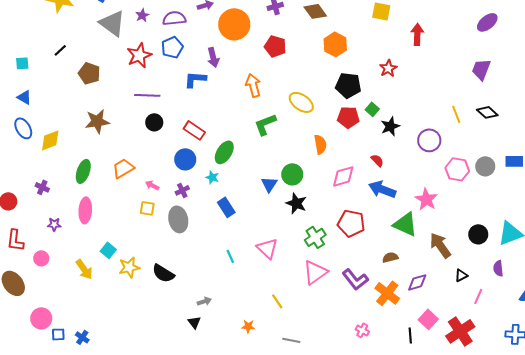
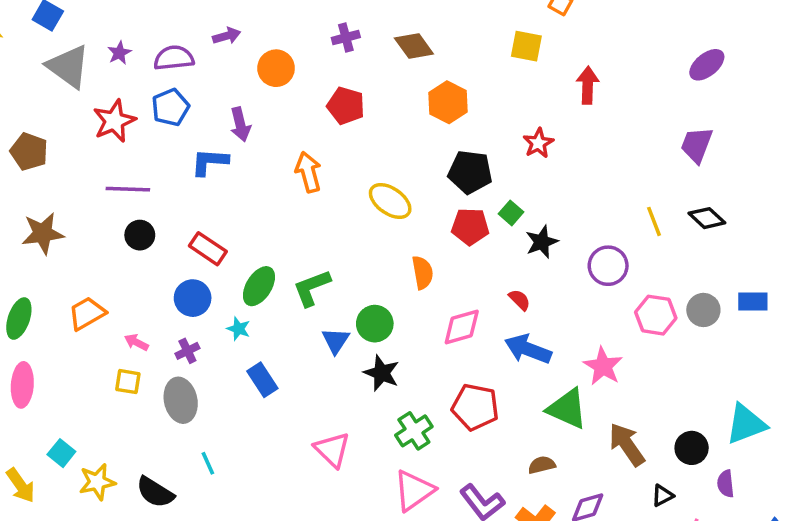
orange circle: (234, 24) -> (276, 68), size x0.7
green L-shape: (265, 124) -> (312, 288), moved
black circle: (478, 234) -> (692, 448), moved
cyan line: (230, 256) -> (208, 463), moved

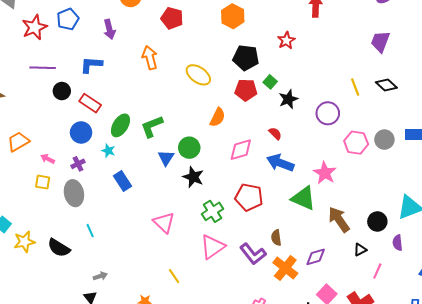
blue L-shape: (210, 162) -> (91, 65), moved
black circle: (140, 235) -> (62, 91), moved
orange semicircle: (422, 273) -> (218, 117), turned 36
brown semicircle: (542, 465) -> (276, 238), moved, turned -84

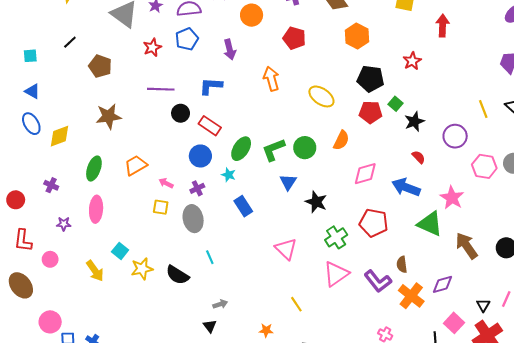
red star: (35, 27) -> (152, 47), size x0.7
red semicircle: (275, 133) -> (419, 157), moved
green circle: (189, 148) -> (305, 148), moved
black triangle: (360, 250) -> (483, 305), moved, turned -32

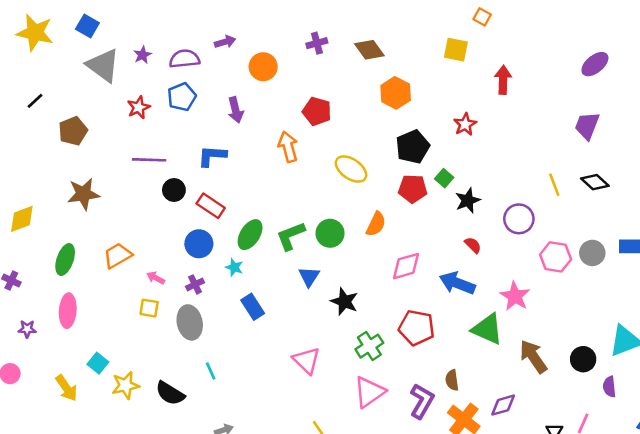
red pentagon: (294, 38) -> (317, 111), moved
brown pentagon: (100, 66) -> (73, 131), turned 30
black pentagon: (371, 79) -> (413, 147), turned -30
purple L-shape: (378, 281) -> (422, 401), turned -112

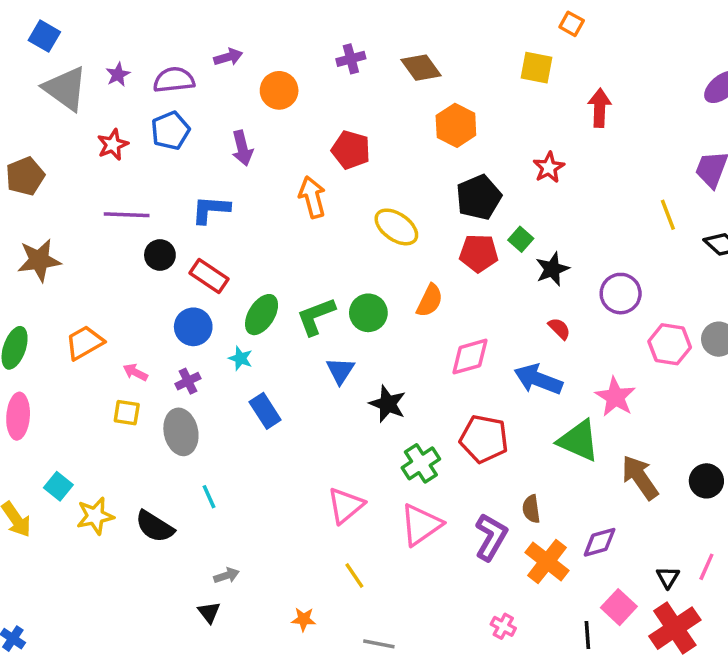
yellow line: (554, 185) -> (668, 215), moved
pink triangle: (306, 360) -> (346, 505), moved, turned 36

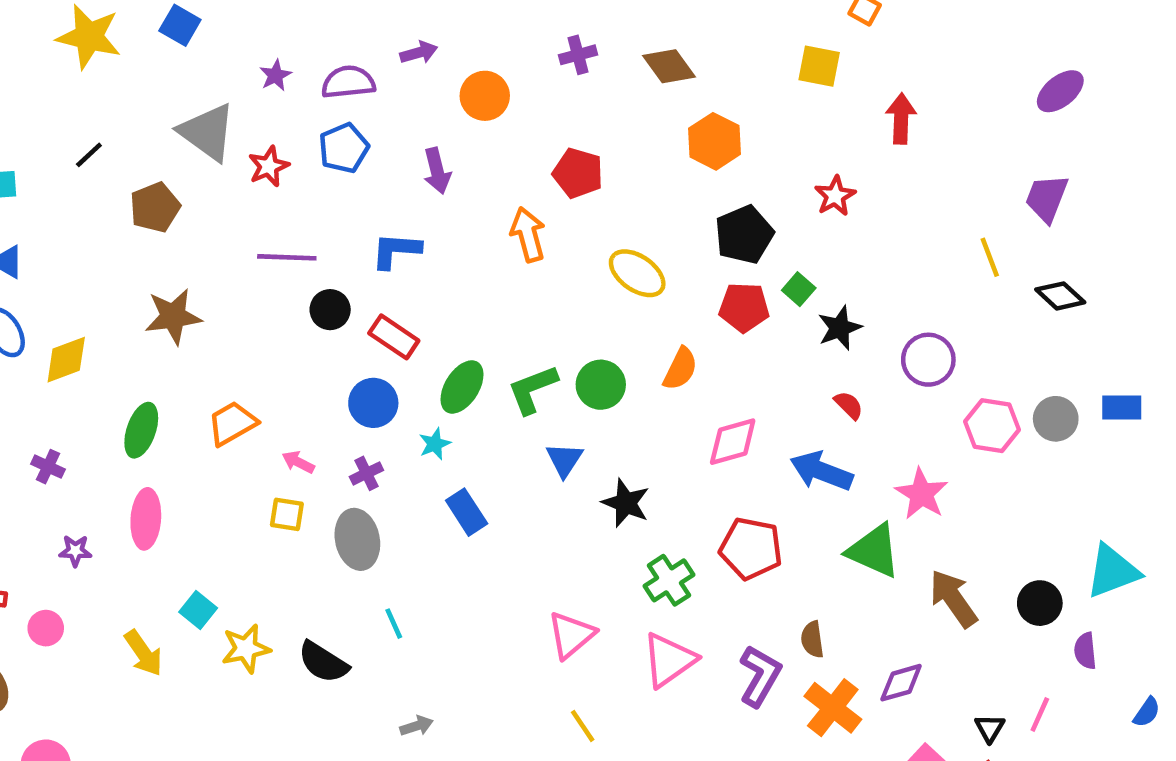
gray triangle: (65, 89) -> (207, 132), moved
cyan star: (241, 358) -> (435, 444), turned 30

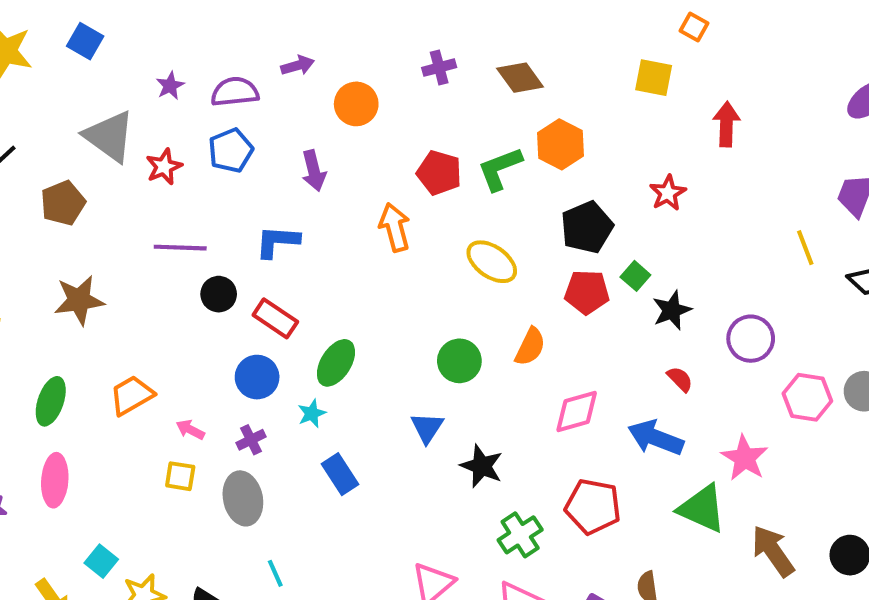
green L-shape: (533, 389) -> (500, 169), moved

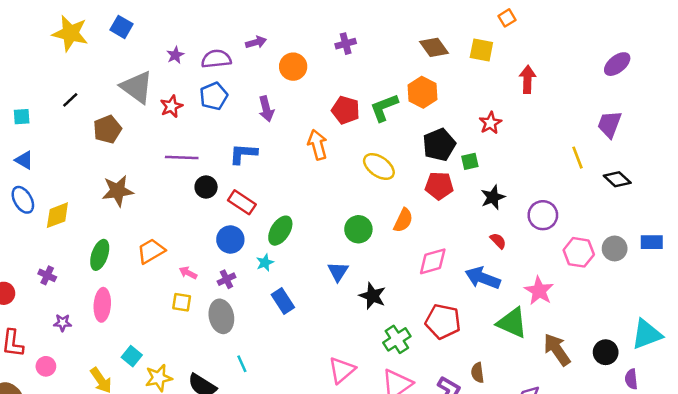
orange square: (694, 27) -> (507, 18), turned 30
brown diamond: (520, 78) -> (434, 47), moved
green square: (635, 276) -> (470, 161), moved, turned 36

